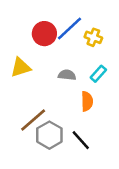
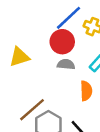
red circle: (44, 34) -> (62, 42), moved

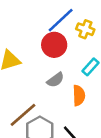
gray semicircle: (66, 64) -> (55, 80), moved, turned 138

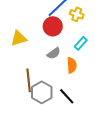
brown line: (23, 115) -> (29, 80), turned -55

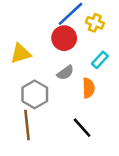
brown line: (29, 80) -> (27, 125), moved
gray hexagon: (42, 92) -> (35, 94), moved

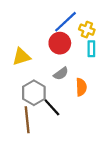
cyan rectangle: (100, 60) -> (91, 49), moved, turned -42
black line: (82, 128) -> (52, 107), moved

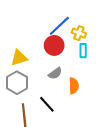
gray hexagon: (34, 93) -> (17, 83), moved

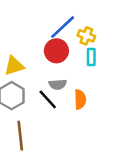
gray semicircle: (55, 73) -> (58, 84), turned 32
black line: (47, 104) -> (48, 99), moved

